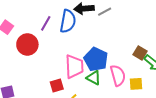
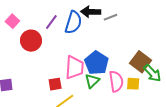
brown square: (140, 53) -> (141, 62), size x1.5
green triangle: (94, 78) -> (92, 81), turned 42
yellow square: (136, 84) -> (133, 84), moved

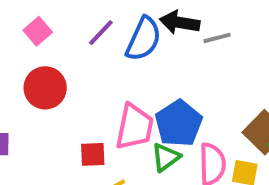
pink square: (12, 21) -> (38, 31), moved
red circle: (31, 41) -> (45, 88), moved

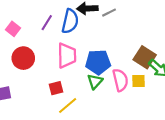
blue pentagon: (179, 123) -> (98, 62), turned -30
pink trapezoid: (135, 127) -> (67, 55), moved

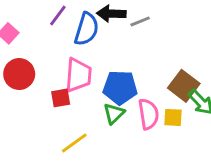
purple line: (47, 23) -> (58, 15), moved
red square: (56, 88) -> (61, 98), moved

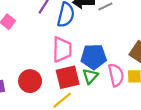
red circle: (19, 74) -> (30, 81), moved
red square: (61, 98) -> (68, 77), moved, size x1.6

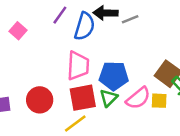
pink semicircle: (116, 75) -> (138, 98), turned 60

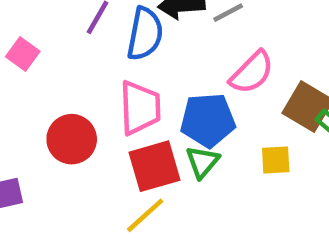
pink semicircle: (138, 98) -> (252, 73), moved
red circle: (40, 100) -> (72, 139), moved
yellow square: (159, 101) -> (276, 160), moved

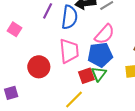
pink semicircle: (252, 73) -> (105, 34), moved
red square: (154, 166) -> (86, 76), moved, size x0.7

